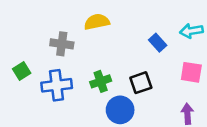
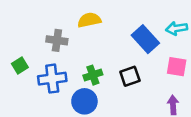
blue rectangle: (158, 43) -> (145, 39), size x1.6
blue circle: (120, 110) -> (84, 101), moved

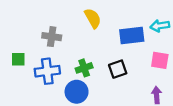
yellow semicircle: (89, 20) -> (93, 18), moved, turned 72
blue rectangle: (145, 39) -> (132, 35), turned -55
green square: (20, 65) -> (18, 59), turned 32

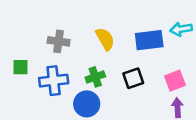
yellow semicircle: (93, 18) -> (105, 39), moved
pink square: (160, 60) -> (175, 81), moved, turned -30

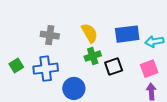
cyan arrow: (181, 29) -> (154, 41), moved
green square: (20, 67) -> (16, 65), moved, turned -32
green cross: (95, 77) -> (93, 56), moved

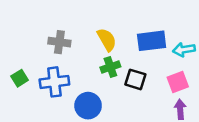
black square: (114, 67) -> (135, 79), turned 36

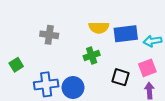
yellow semicircle: (107, 40) -> (99, 28), moved, turned 120
black square: (135, 79) -> (121, 77), moved
blue cross: (54, 82) -> (46, 84), moved

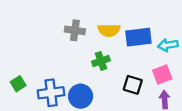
gray cross: (49, 35) -> (75, 30), moved
green square: (16, 65) -> (18, 84), moved

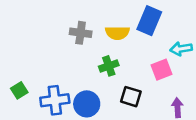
blue rectangle: (138, 37) -> (149, 21), moved, turned -60
pink square: (162, 75) -> (162, 70), moved
black square: (133, 85) -> (131, 97), moved

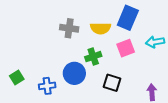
pink square: (162, 70) -> (126, 48), moved
blue cross: (55, 100) -> (47, 86), size x0.7
blue circle: (87, 104) -> (74, 73), moved

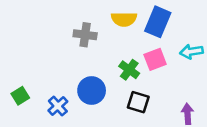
yellow semicircle: (101, 28) -> (124, 19), moved
green cross: (93, 57) -> (129, 70), moved, turned -35
blue cross: (47, 86) -> (58, 106), turned -35

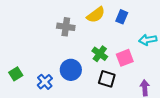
yellow semicircle: (124, 19) -> (96, 15), turned -36
blue rectangle: (158, 22) -> (122, 17), size x0.6
pink square: (155, 59) -> (125, 58), moved

